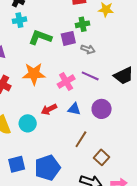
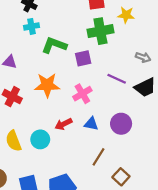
green cross: (83, 24) -> (100, 31), size x1.6
purple square: (68, 38) -> (83, 58), moved
gray arrow: (88, 49) -> (143, 57), moved
purple line: (90, 76) -> (117, 79), moved

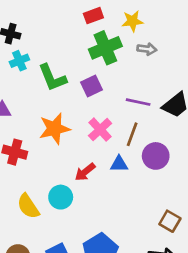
green L-shape: (54, 45) -> (52, 78), turned -120
gray arrow: (143, 57) -> (147, 49), moved
brown line: (98, 157) -> (132, 134), moved

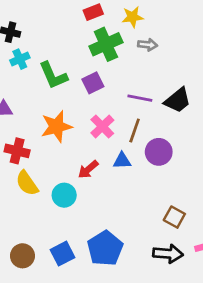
yellow semicircle: (28, 206) -> (27, 183), moved

